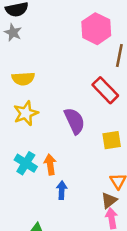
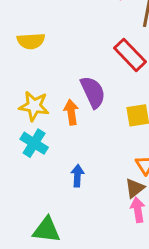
yellow star: (26, 113) -> (34, 106), moved, turned 30
orange arrow: (50, 164) -> (71, 112), moved

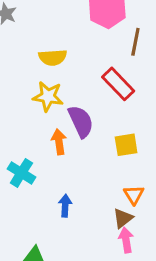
yellow semicircle: (31, 41) -> (53, 57), moved
yellow star: (34, 106) -> (48, 96), moved

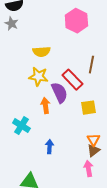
brown line: (135, 42) -> (91, 65), moved
red rectangle: (118, 84) -> (72, 80), moved
brown triangle: (123, 218) -> (93, 151), moved

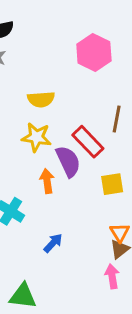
blue arrow: (49, 147) -> (53, 243), turned 40

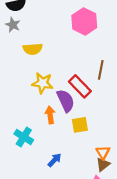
yellow semicircle: (41, 99) -> (33, 49), moved
yellow square: (112, 184) -> (80, 125), moved

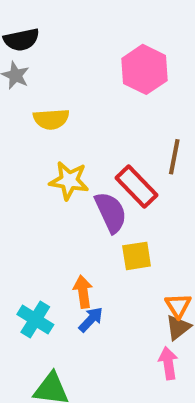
orange arrow: (50, 115) -> (83, 292), moved
cyan cross: (24, 137) -> (35, 319), moved

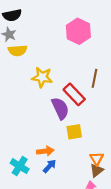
yellow semicircle: (51, 119) -> (17, 51), moved
yellow star: (69, 181) -> (42, 77), moved
orange arrow: (83, 292) -> (45, 151), turned 91

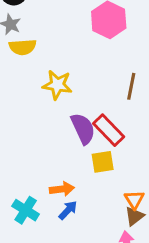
red rectangle: (74, 94) -> (109, 130), moved

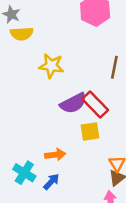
purple semicircle: (83, 129) -> (73, 103), turned 88
blue arrow: (68, 210) -> (51, 182), moved

